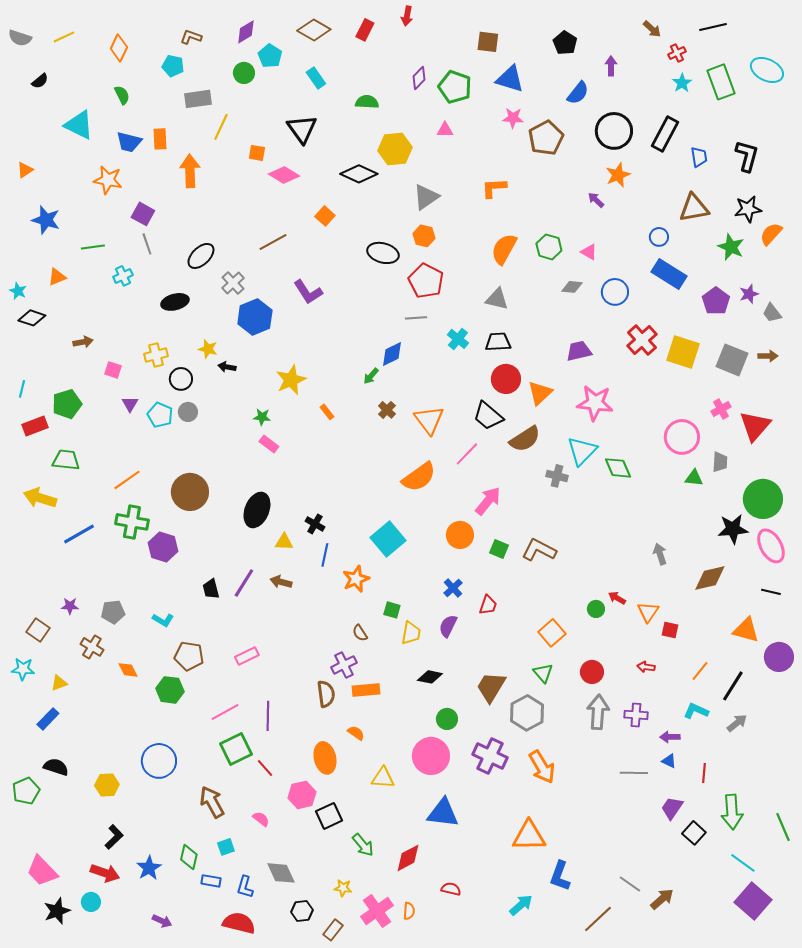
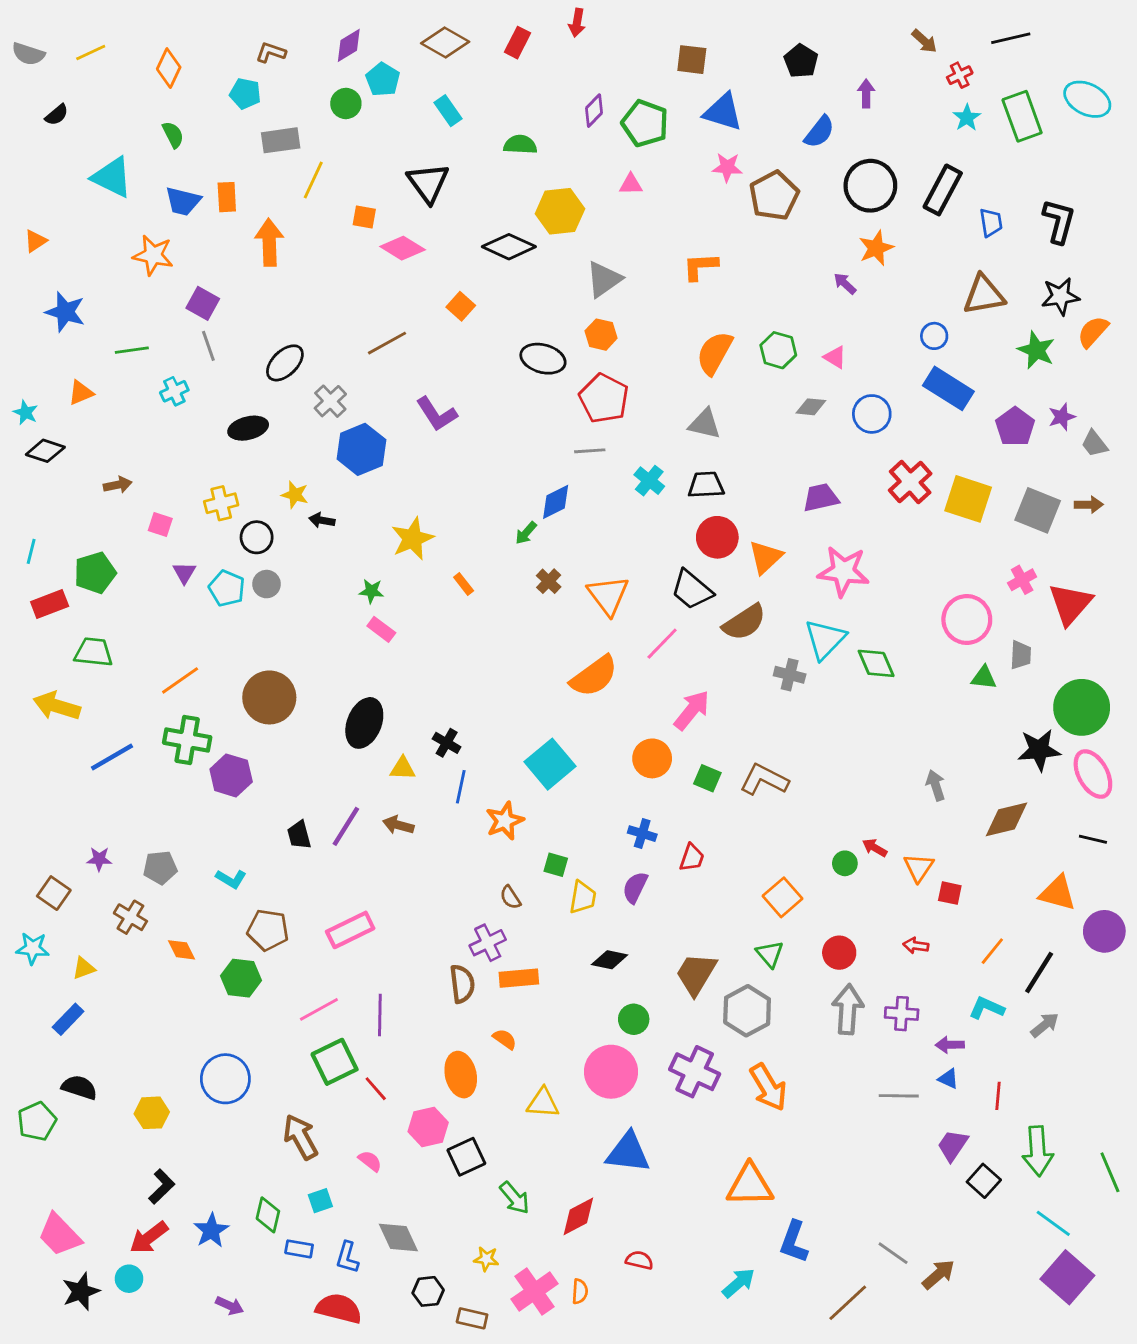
blue cross: (453, 588) -> (642, 834), turned -30
pink rectangle: (247, 656) -> (350, 930), size x1.4
red arrow: (105, 873) -> (149, 1238), turned 124
brown rectangle: (333, 930) -> (472, 1318), turned 65

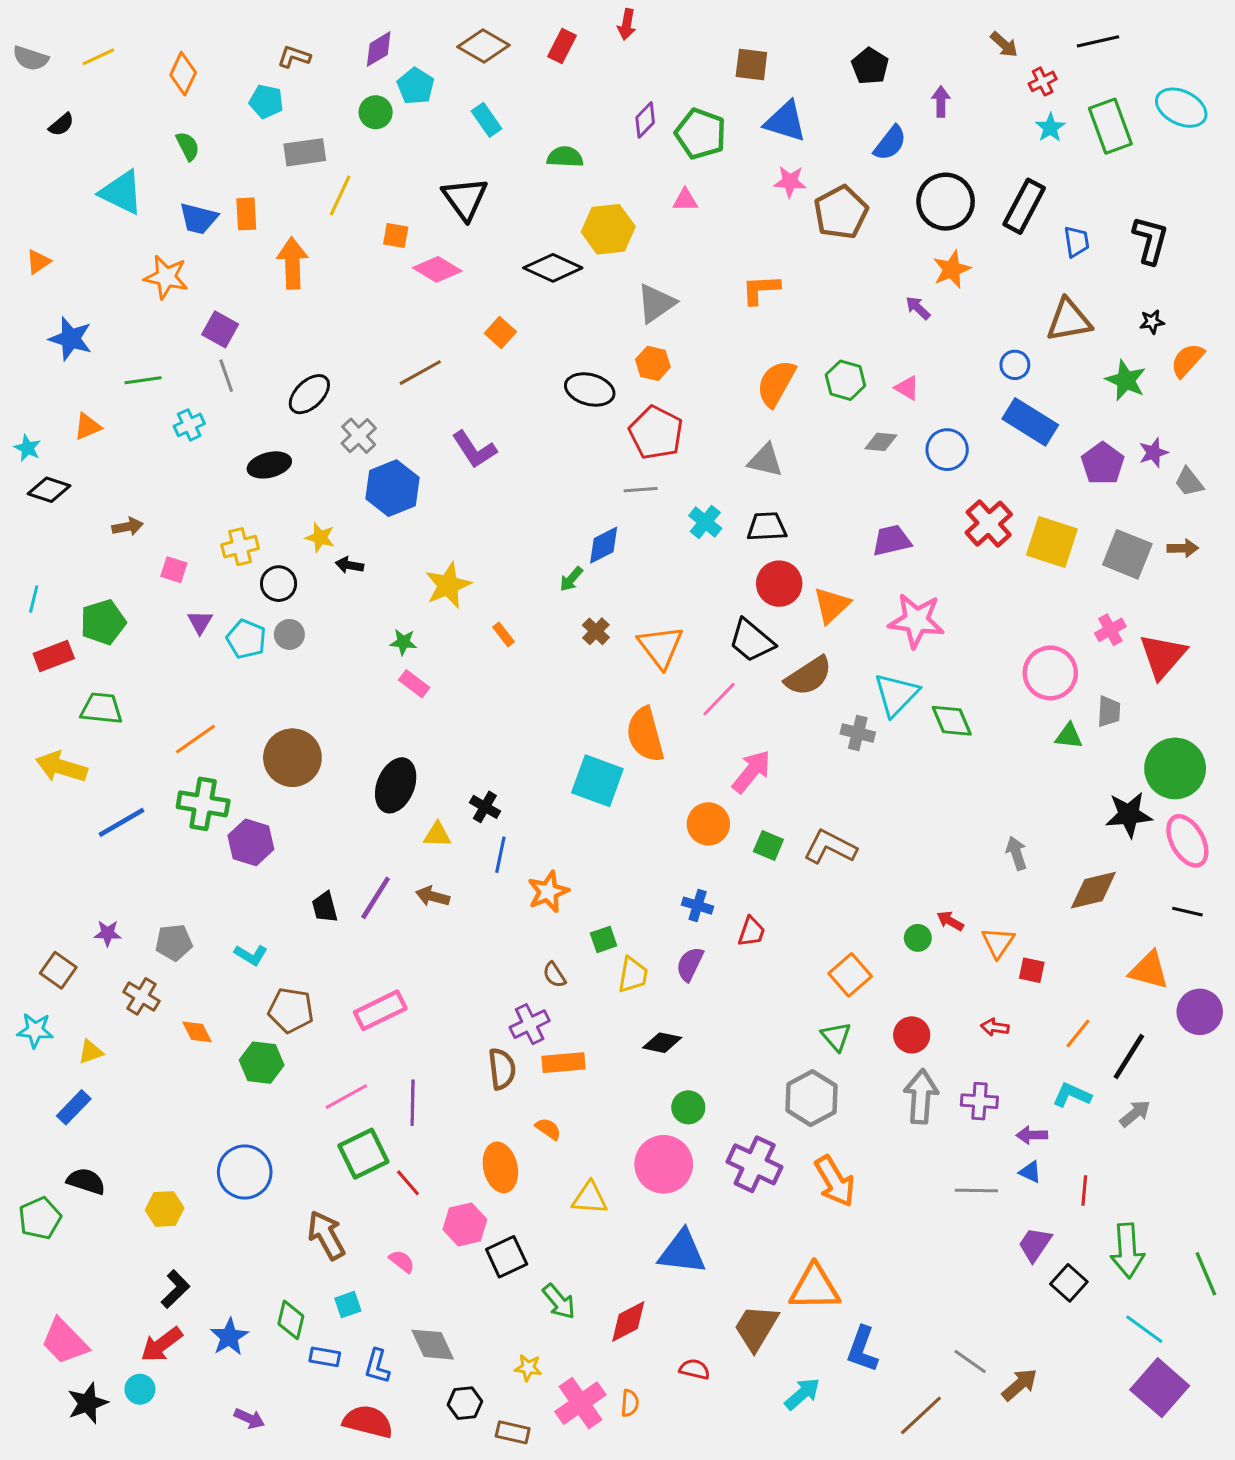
black star: (1060, 296) -> (1152, 322), size x0.6
orange semicircle: (594, 676) -> (645, 735), turned 111
cyan square: (550, 764) -> (597, 781), moved, turned -30
green square: (556, 865) -> (604, 939), turned -35
brown trapezoid: (696, 974) -> (756, 1328), moved

